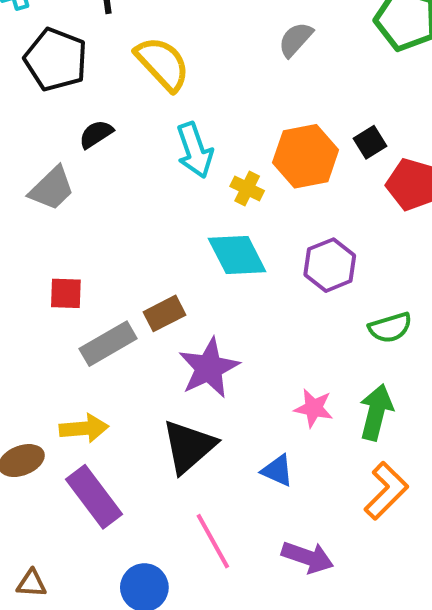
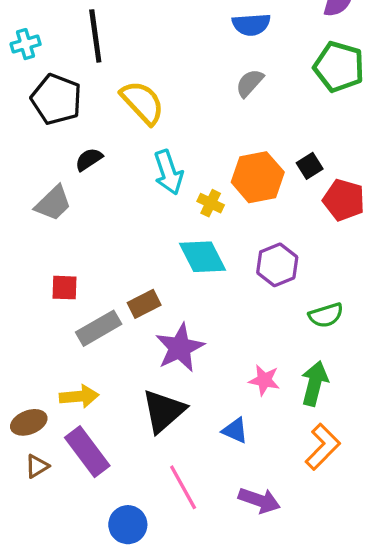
brown triangle: (32, 583) -> (37, 466), moved, turned -35

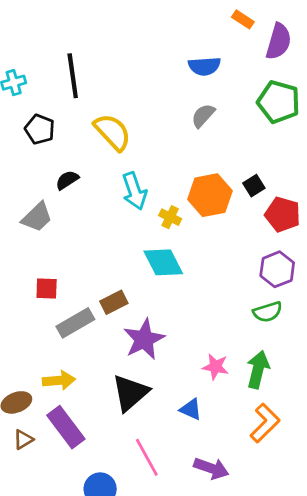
black pentagon: (56, 99) -> (40, 129), size x0.7
purple hexagon: (277, 265) -> (277, 269), moved

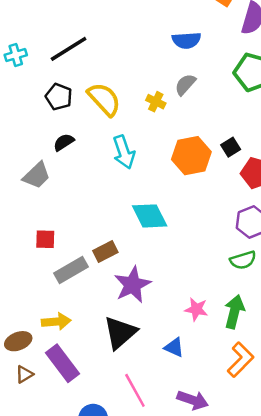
black line: (73, 76) -> (69, 49), turned 66
black pentagon: (40, 129) -> (59, 97), moved
yellow cross: (170, 217) -> (156, 102), moved

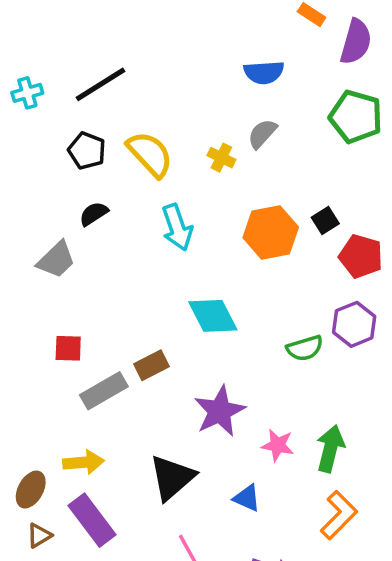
green semicircle: (243, 260) -> (305, 348), moved
purple star: (132, 285) -> (220, 411), moved
brown ellipse: (18, 341) -> (31, 490), turned -40

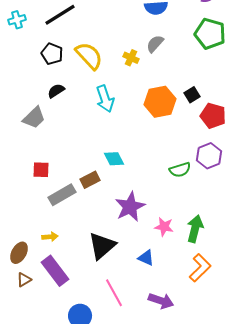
cyan diamond: (213, 316) -> (114, 159), moved, size x0.7
yellow arrow: (83, 462) -> (50, 237), size x0.7

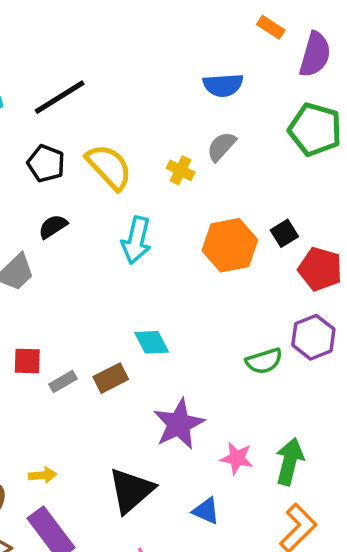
cyan arrow: (105, 99) -> (136, 240), turned 32
gray rectangle: (62, 195) -> (63, 381), moved, size x0.6

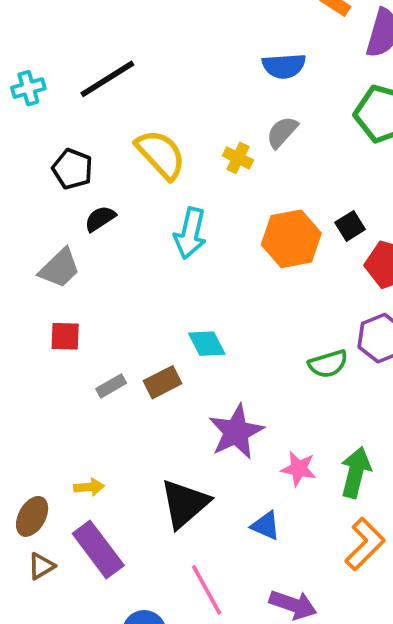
black pentagon: (46, 163) -> (72, 169), moved
red square: (27, 361) -> (65, 336), moved

